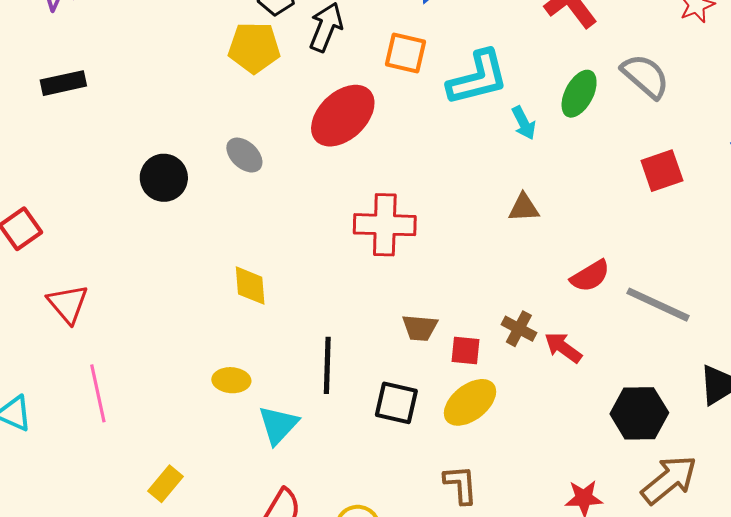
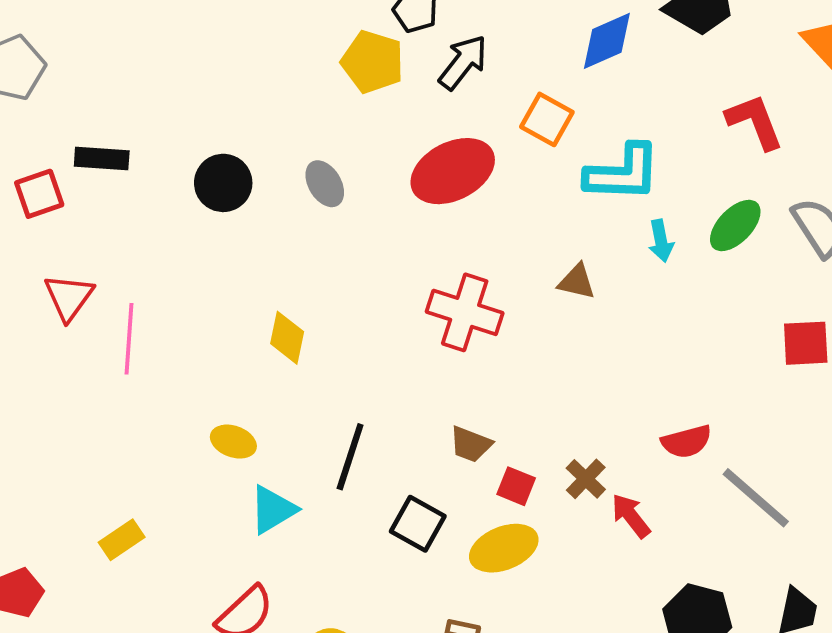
black rectangle: (63, 83) -> (102, 159), moved
brown triangle: (524, 208) -> (577, 282), moved
pink line: (98, 393) -> (129, 339), moved

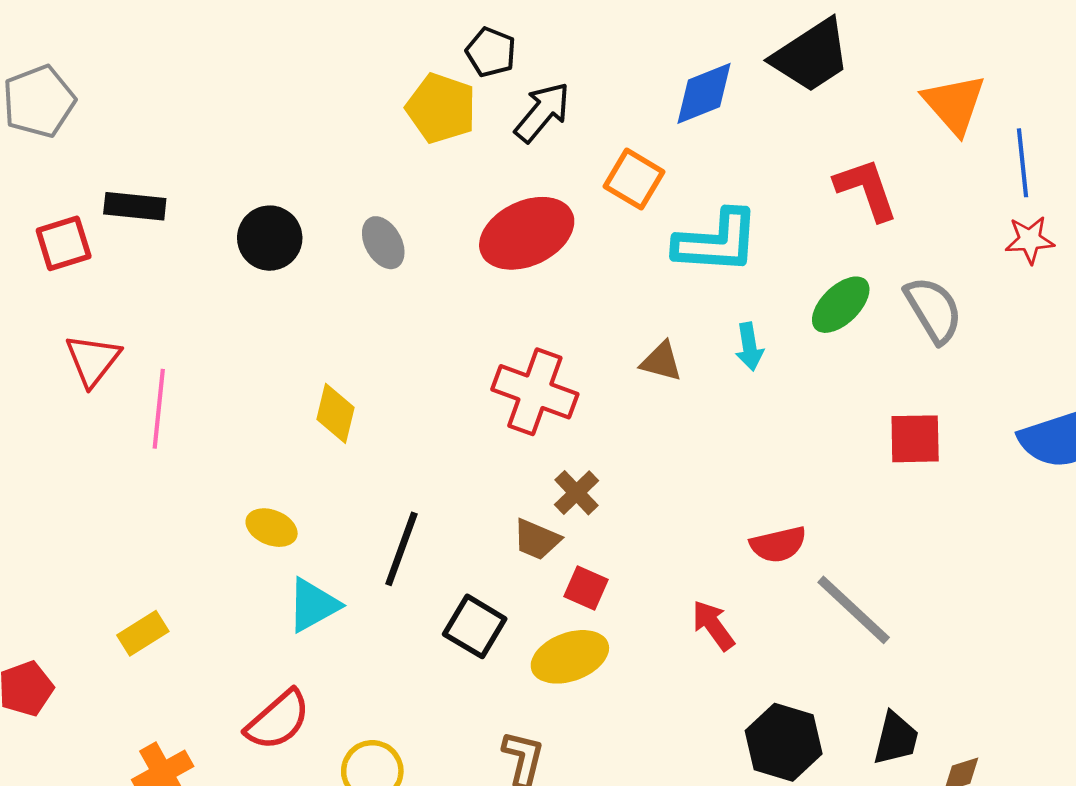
cyan arrow: (661, 241) -> (749, 347), moved
brown cross: (586, 479) -> (576, 493), moved

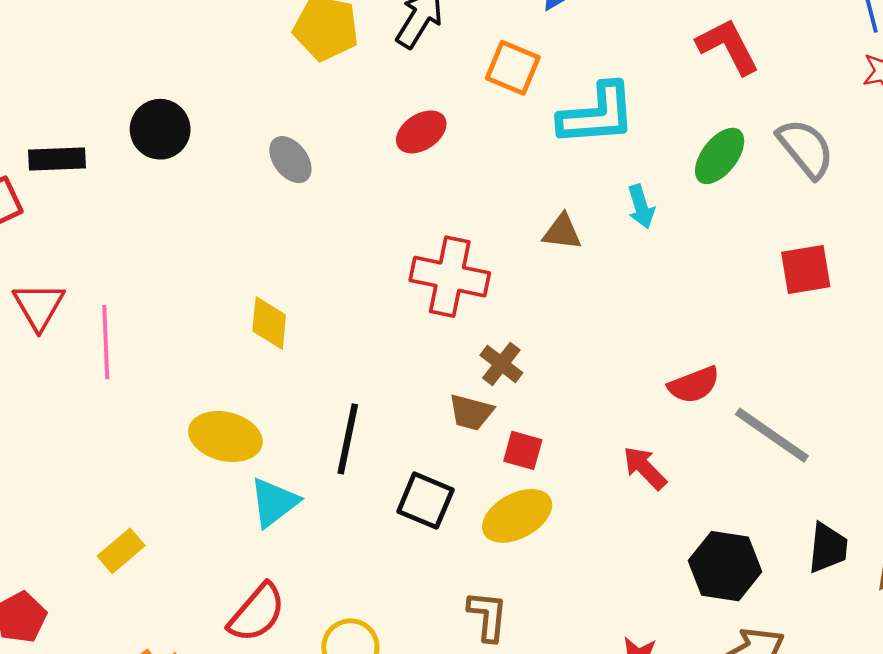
red ellipse: (527, 233) -> (421, 132), size x0.6
black circle: (270, 238) -> (160, 129), moved
yellow ellipse: (272, 528) -> (225, 437), size x1.5

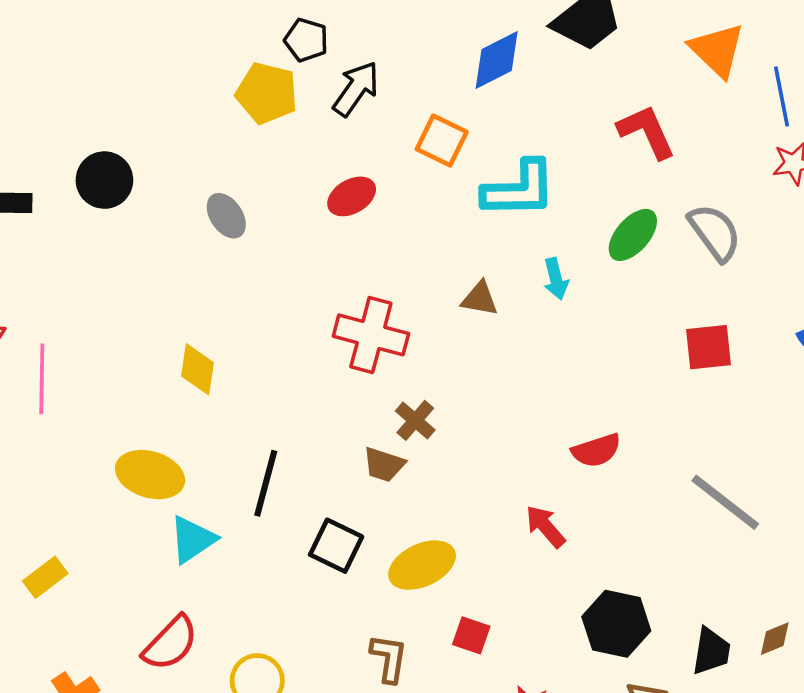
gray line: (772, 435) -> (725, 502), moved
red square: (523, 450) -> (471, 635), moved
black trapezoid: (828, 548) -> (711, 651), moved

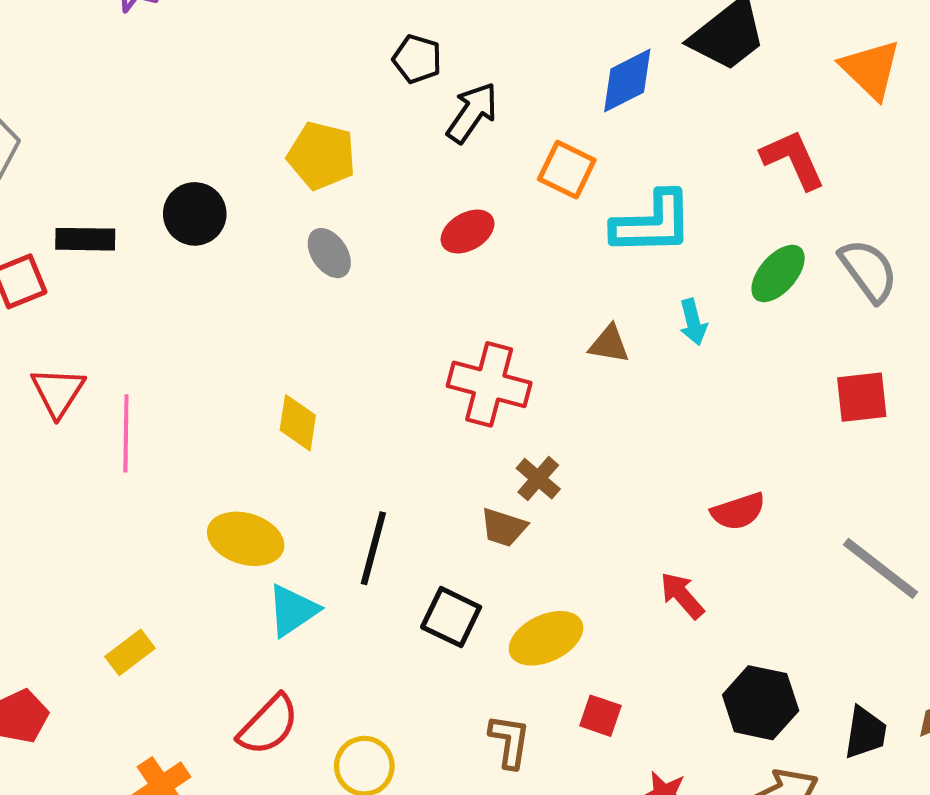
yellow pentagon: (267, 93) -> (322, 156), moved

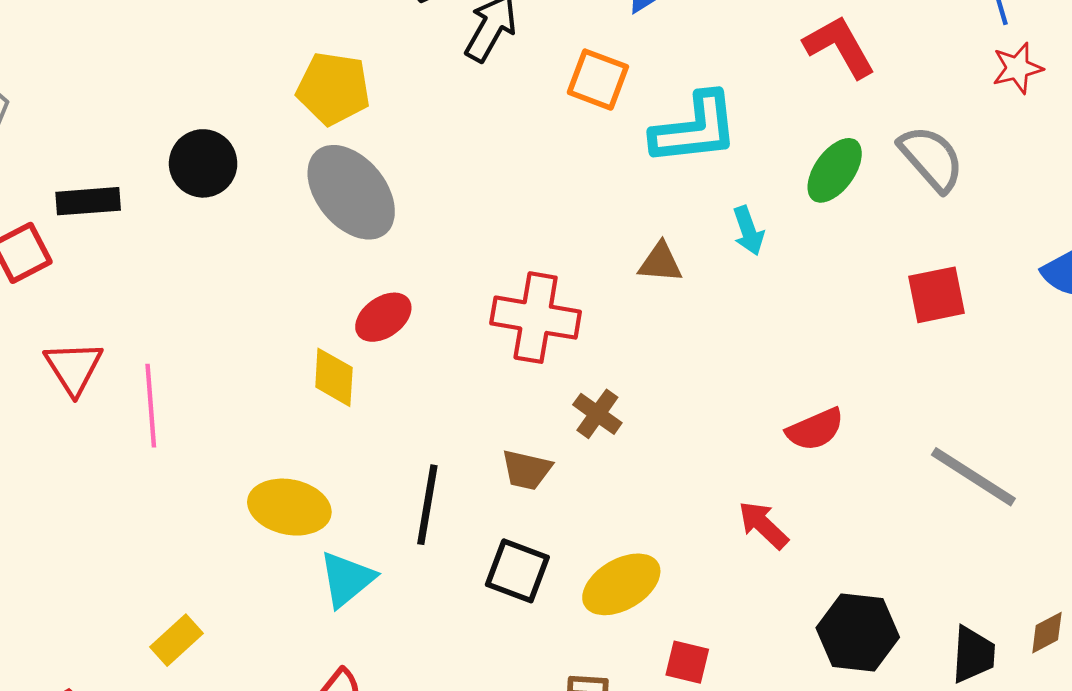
red ellipse: (468, 232) -> (383, 317), moved
gray ellipse: (329, 253) -> (351, 192), size x1.8
brown trapezoid: (504, 527) -> (527, 470), moved

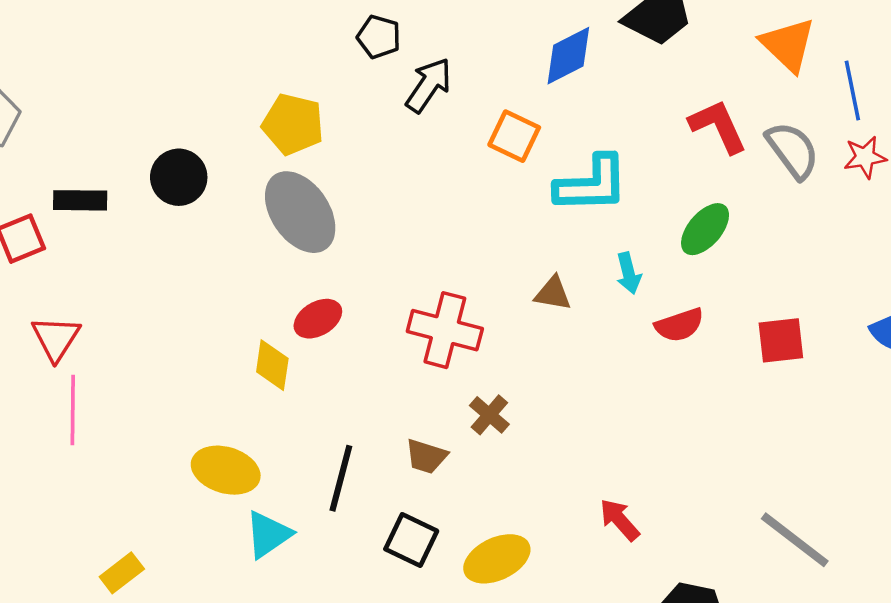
gray semicircle: (931, 158) -> (793, 150), moved
pink line: (151, 406) -> (73, 410), moved
red semicircle: (815, 429) -> (679, 325), moved
gray line: (973, 477) -> (795, 540), moved

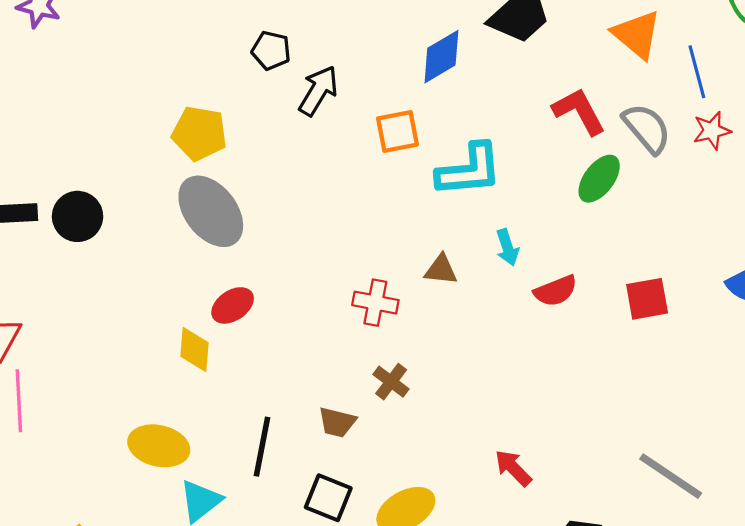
orange square: (514, 136) -> (398, 131), turned -33
black circle: (179, 177) -> (78, 216), moved
green ellipse: (705, 229) -> (599, 179), moved
red cross: (445, 330) -> (375, 303), moved, size x0.7

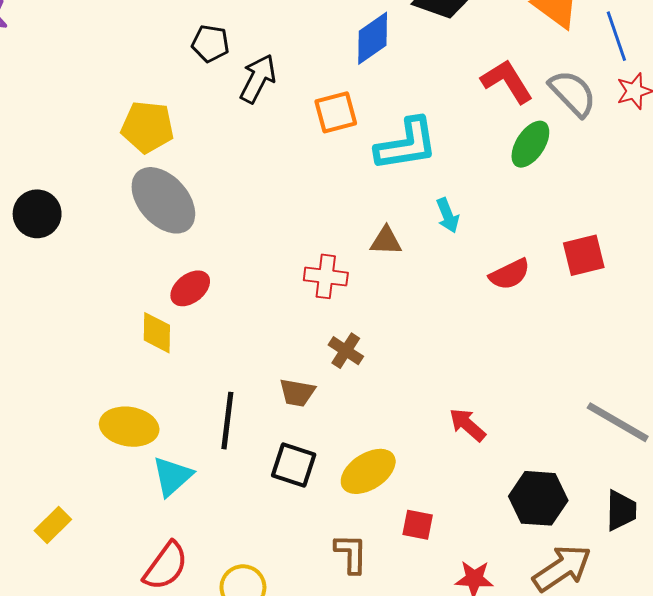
red semicircle: (556, 291) -> (510, 274), moved

